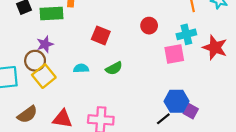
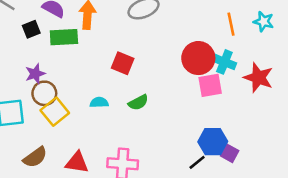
red circle: (149, 26) -> (198, 58), moved, size x1.6
cyan cross: (186, 34) -> (224, 62), turned 36
purple star: (45, 44) -> (35, 74), moved

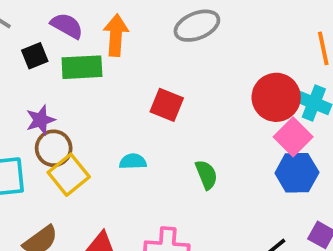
pink square: (210, 85) -> (293, 137), turned -35
green semicircle: (138, 102) -> (206, 175), moved, turned -84
blue hexagon: (213, 142) -> (297, 173), moved

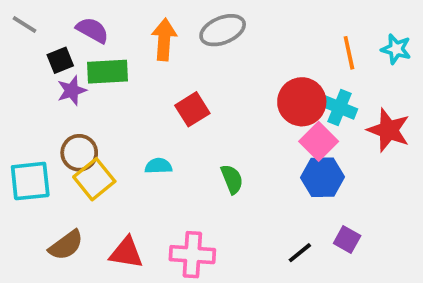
orange arrow: (116, 35) -> (164, 40), moved
red square: (167, 105) -> (192, 109), turned 36
purple star: (40, 120) -> (72, 90), moved

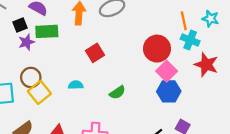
cyan cross: (339, 107) -> (190, 40), moved
green semicircle: (232, 179) -> (117, 92), turned 77

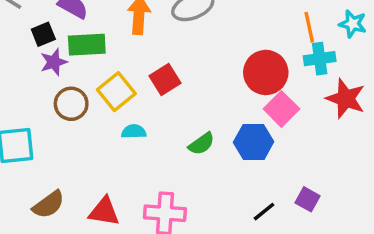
cyan cross: (190, 40) -> (320, 59), turned -30
brown circle: (31, 77) -> (71, 104), moved
blue hexagon: (169, 91) -> (254, 142), moved
yellow square: (39, 92) -> (116, 92), moved

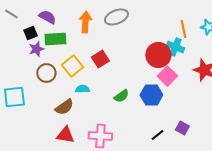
cyan cross: (320, 59) -> (175, 47), moved, turned 30
brown semicircle: (49, 205) -> (64, 107), moved

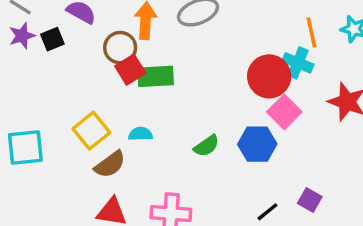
green rectangle: (55, 39) -> (156, 76), moved
purple star: (36, 49) -> (22, 36), moved
red square: (100, 59) -> (130, 70), moved
yellow square: (72, 66) -> (91, 131), moved
brown circle: (46, 73) -> (120, 48), moved

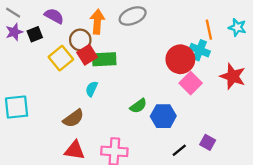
yellow square: (91, 131) -> (61, 58), moved
cyan semicircle: (140, 134) -> (92, 89), moved, turned -63
blue hexagon: (257, 144) -> (163, 116), moved

